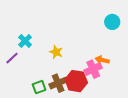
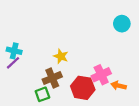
cyan cross: (25, 41) -> (14, 51), moved, turned -32
orange arrow: (102, 60) -> (119, 86), moved
brown cross: (58, 83) -> (52, 78), moved

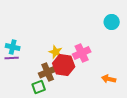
purple line: (13, 63) -> (12, 58), turned 40
pink cross: (101, 75) -> (82, 53), moved
red hexagon: (83, 88) -> (64, 65), moved

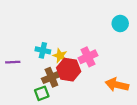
cyan cross: (13, 47) -> (43, 50), moved
orange arrow: (109, 79) -> (117, 85), size x1.5

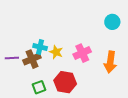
red hexagon: (69, 70) -> (65, 82), moved
brown cross: (51, 77) -> (32, 59), moved
orange arrow: (117, 85) -> (110, 62), moved, turned -95

